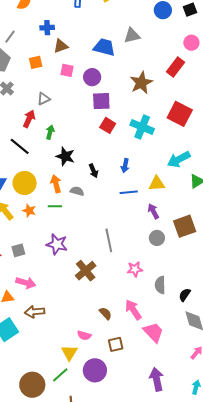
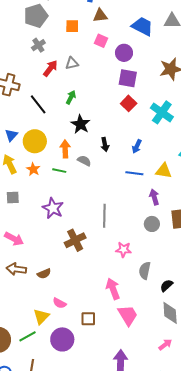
red arrow: (29, 119) -> (50, 68), moved
gray square: (18, 250) -> (13, 198), moved
brown semicircle: (105, 313) -> (44, 274), moved, turned 96

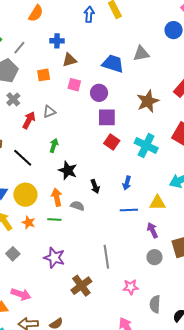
gray square: (13, 198) -> (13, 254), turned -32

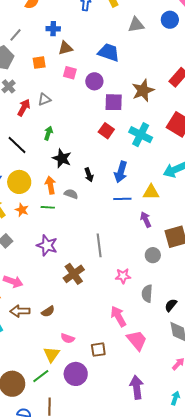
gray triangle: (141, 54) -> (136, 25), moved
purple square: (107, 117) -> (114, 102), moved
blue arrow: (127, 183) -> (121, 172), size x1.5
gray circle: (154, 257) -> (153, 255), moved

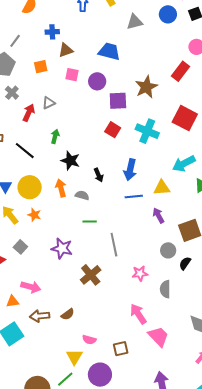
green line: (48, 207) -> (90, 222), moved
black semicircle: (171, 305) -> (185, 263), moved

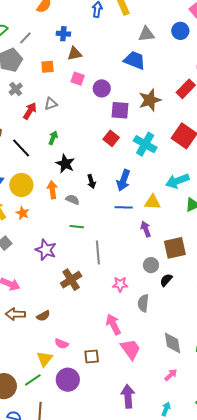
blue trapezoid: (109, 51) -> (135, 60), moved

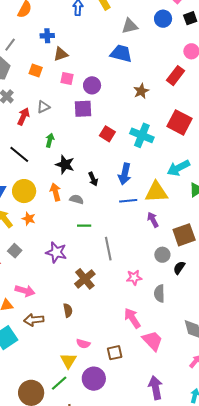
orange square: (48, 67) -> (36, 71), turned 32
brown star: (150, 100) -> (141, 91), size x0.7
purple square: (120, 110) -> (83, 109), moved
yellow triangle: (153, 202) -> (156, 192), size x1.4
brown semicircle: (43, 316) -> (68, 310), moved, turned -64

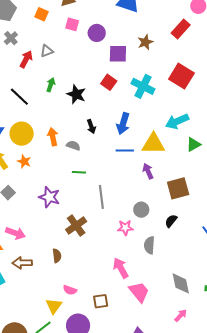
purple square: (83, 109) -> (118, 54), moved
black star: (65, 165) -> (76, 94), moved
gray circle: (162, 255) -> (141, 210), moved

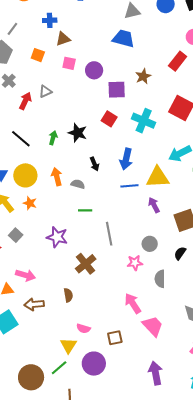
green arrow: (51, 85) -> (53, 138), moved

